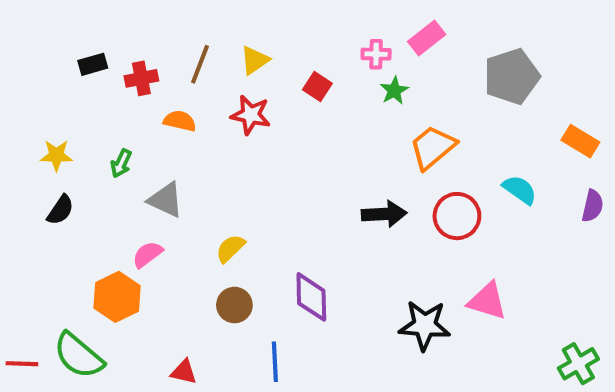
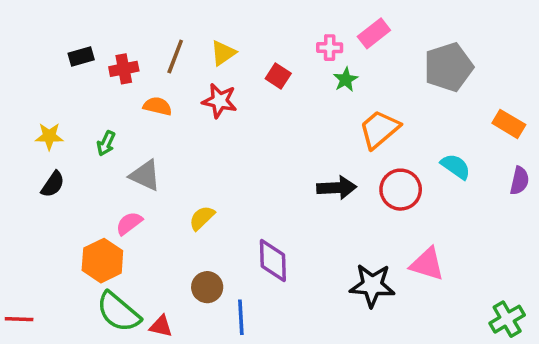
brown circle: (234, 305) -> (207, 287), moved
green semicircle: (79, 356) -> (118, 312), moved

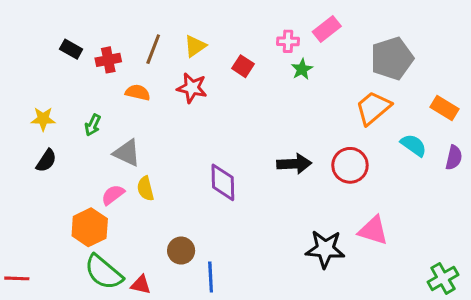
black rectangle: (81, 56) -> (71, 49), turned 45
orange trapezoid: (379, 129) -> (373, 108), moved
cyan semicircle: (456, 166) -> (414, 145), moved
yellow semicircle: (202, 218) -> (145, 189), moved, turned -60
purple diamond: (273, 261) -> (223, 182), moved

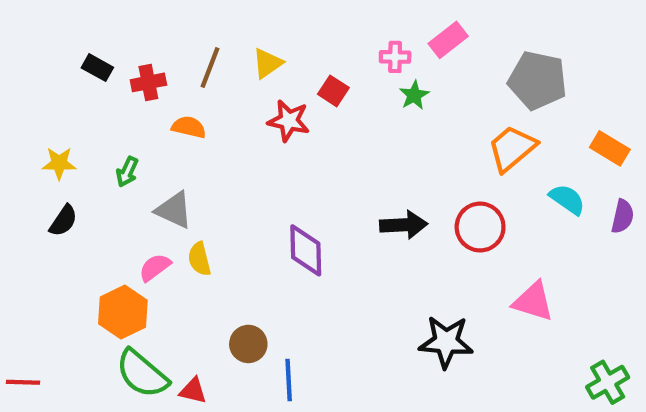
gray pentagon: (392, 58) -> (537, 80), turned 30
red star: (192, 88) -> (289, 121), moved
pink triangle: (373, 230) -> (533, 301), moved

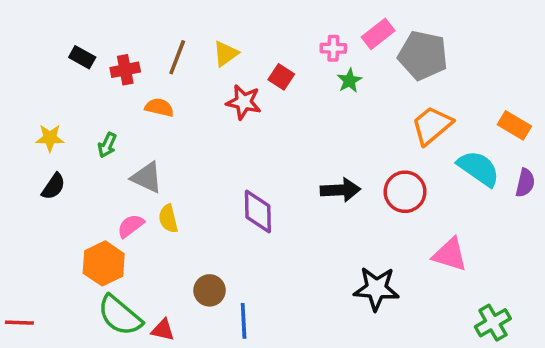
gray pentagon: (537, 80) -> (423, 55), moved
cyan semicircle: (567, 199) -> (479, 168), size x1.4
green cross: (608, 382) -> (493, 323), moved

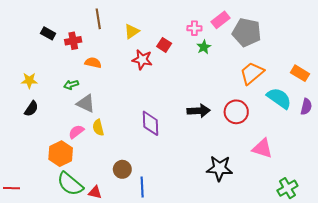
brown line: (177, 57) -> (98, 19), moved, turned -30
green arrow: (107, 145) -> (71, 85), moved, turned 48

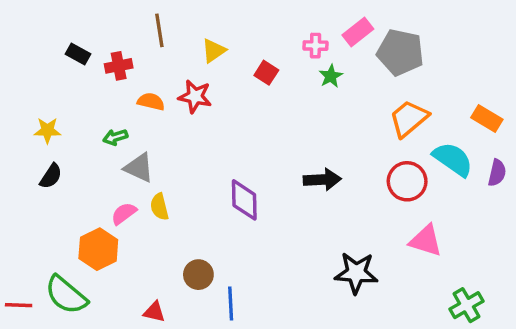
red star: (142, 60) -> (195, 96), moved
red circle: (236, 112) -> (407, 181), moved
green semicircle: (70, 184) -> (66, 295), moved

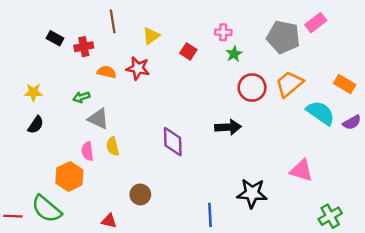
pink rectangle: (358, 32) -> (316, 23), moved
purple semicircle: (497, 173) -> (352, 122), turned 48
red circle: (407, 181) -> (252, 88), moved
pink semicircle: (124, 214) -> (87, 151), turned -60
blue line: (231, 303) -> (210, 215), moved

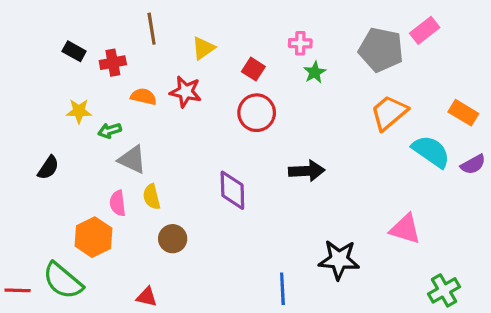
red circle: (252, 88) -> (257, 113), moved
yellow star: (33, 92) -> (79, 111), moved
brown circle: (140, 194) -> (173, 239), moved

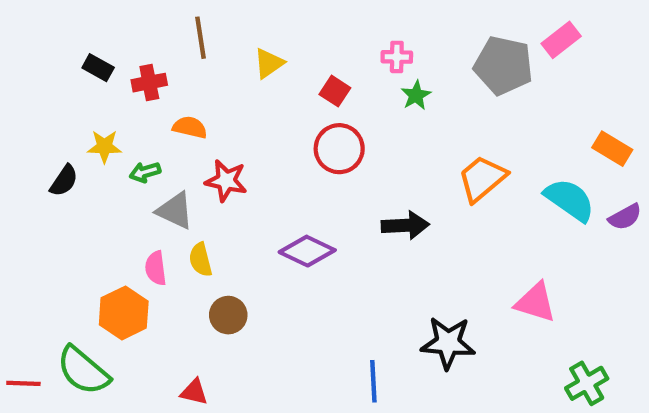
red star: (186, 92) -> (226, 181), moved
orange trapezoid: (389, 113) -> (482, 179), moved
black semicircle: (48, 168) -> (64, 181), moved
purple diamond: (232, 190) -> (307, 251), turned -63

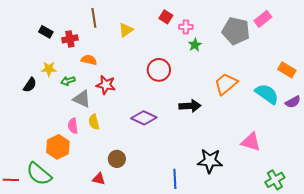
red square: (335, 91) -> (166, 17), moved
brown circle: (228, 315) -> (117, 159), moved
red triangle: (194, 392) -> (99, 179), moved

